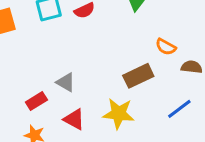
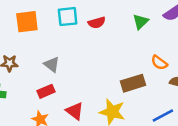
gray triangle: (66, 82) -> (52, 65), moved

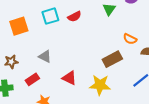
red rectangle: (46, 91) -> (32, 79), moved
red triangle: (75, 111) -> (69, 78), moved

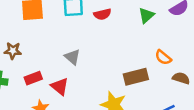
gray triangle: (45, 56) -> (72, 57), moved
red triangle: (69, 78) -> (60, 86), moved

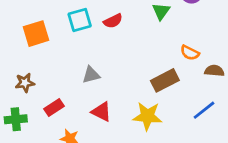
gray triangle: (72, 57) -> (91, 75), turned -42
red triangle: (60, 86) -> (101, 112), moved

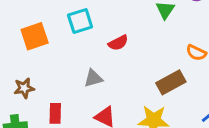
red semicircle: (113, 21) -> (118, 43), moved
red rectangle: (54, 107) -> (55, 113), turned -54

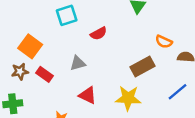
orange square: (35, 36) -> (30, 46), moved, turned -35
red rectangle: (55, 113) -> (45, 74), moved, turned -56

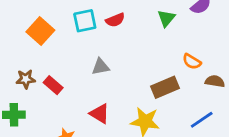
red semicircle: (99, 33) -> (115, 20), moved
orange square: (30, 46) -> (40, 31), moved
gray triangle: (78, 63) -> (100, 67), moved

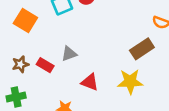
gray triangle: (100, 67) -> (69, 54), moved

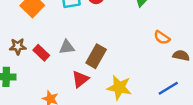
brown rectangle: (142, 49) -> (96, 56), moved, turned -40
red triangle: (90, 82) -> (80, 79), turned 48

